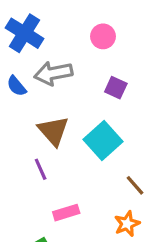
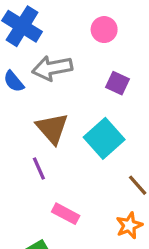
pink rectangle: (66, 213) -> (66, 214), turned 45

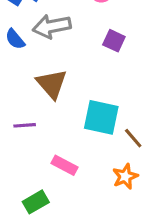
cyan square: (104, 138) -> (101, 117), moved, turned -36
purple line: (39, 169) -> (25, 125), moved, turned -70

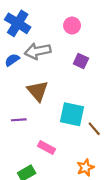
blue semicircle: (15, 39) -> (12, 60), turned 96
orange star: (125, 176) -> (85, 168), moved

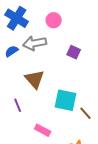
pink circle: (72, 26) -> (54, 20), moved
purple line: (19, 120) -> (18, 105), turned 72

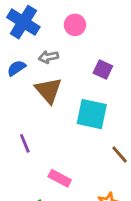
gray arrow: (35, 43) -> (48, 57), size x0.6
brown triangle: (35, 79) -> (48, 90), moved
cyan square: (66, 100) -> (92, 114), moved

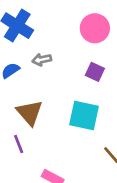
pink circle: (75, 25) -> (95, 28), moved, size x1.4
brown triangle: (48, 90) -> (29, 113), moved

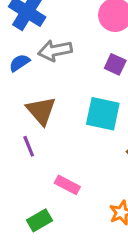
gray arrow: (42, 60) -> (55, 50), size x1.5

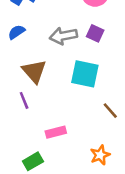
gray arrow: (55, 50) -> (63, 36), moved
pink rectangle: (67, 185) -> (56, 132), turned -42

